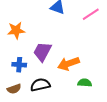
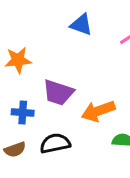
purple trapezoid: (42, 52) -> (58, 92), turned -100

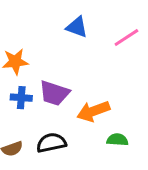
blue cross: (23, 113) -> (21, 98), moved

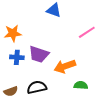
pink line: (126, 38) -> (87, 32), moved

